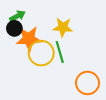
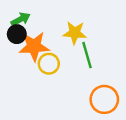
green line: (60, 52) -> (87, 55), moved
yellow circle: (41, 53) -> (49, 64), size x0.7

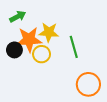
yellow star: (75, 33) -> (49, 32), moved
black circle: (17, 34) -> (14, 50), moved

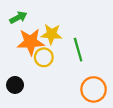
black circle: (14, 50) -> (15, 85), moved

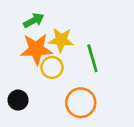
green arrow: (18, 17) -> (34, 20), moved
orange circle: (94, 89) -> (81, 103), moved

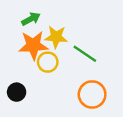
green line: (92, 58) -> (85, 54), turned -40
orange circle: (81, 103) -> (92, 94), moved

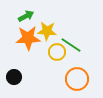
yellow circle: (48, 62) -> (57, 52), moved

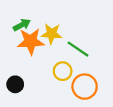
green arrow: (26, 16) -> (22, 25), moved
yellow circle: (57, 52) -> (63, 71), moved

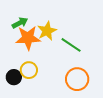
yellow star: (52, 34) -> (47, 31), turned -30
yellow circle: (63, 71) -> (29, 70), moved

